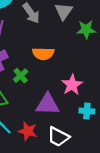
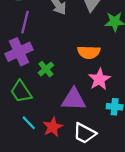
orange semicircle: (43, 54) -> (89, 52), moved
red star: (28, 131) -> (53, 127), turned 30

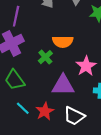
orange semicircle: (89, 52) -> (63, 42), moved
green cross: (46, 69) -> (45, 57), moved

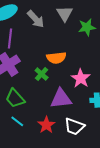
cyan line: (23, 108) -> (17, 121), moved

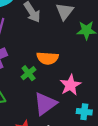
purple triangle: (61, 99) -> (45, 104), turned -40

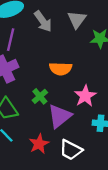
green cross: (29, 73) -> (40, 96), moved

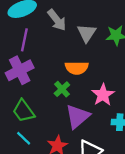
gray triangle: (77, 20) -> (87, 33), moved
green cross: (40, 96) -> (62, 89), moved

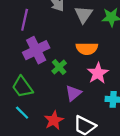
orange semicircle: (77, 68) -> (87, 48), moved
purple cross: (20, 70) -> (36, 50), moved
purple triangle: (78, 116) -> (73, 93), size x0.7

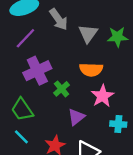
purple line: (25, 20) -> (25, 38), turned 30

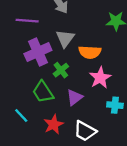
gray triangle: (88, 33) -> (65, 38), moved
purple line: (25, 38) -> (27, 21), turned 50
green trapezoid: (22, 110) -> (43, 92), moved

